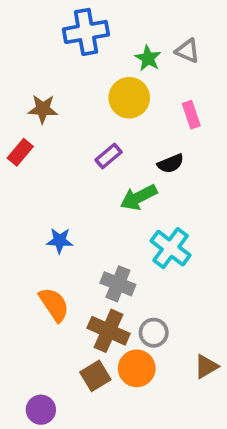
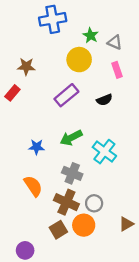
gray triangle: (187, 51) -> (115, 42), moved
purple rectangle: (109, 156) -> (66, 95), size x1.5
green arrow: (139, 197) -> (71, 138), moved

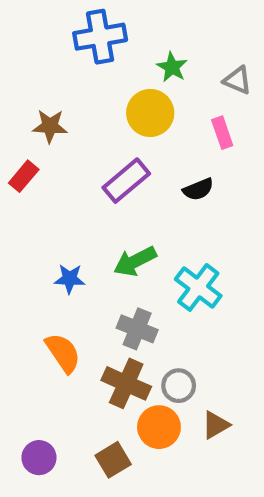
gray triangle: (115, 42) -> (237, 80), moved
brown triangle: (126, 224) -> (216, 425), moved
brown square: (58, 230) -> (113, 460), moved
purple circle: (25, 250) -> (39, 458), moved

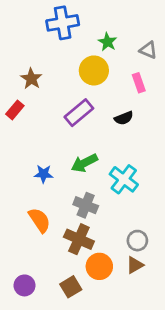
brown star: (50, 126) -> (31, 79), turned 30
gray circle: (179, 386) -> (137, 241), moved

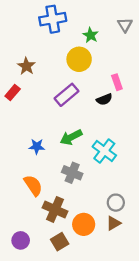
gray triangle: (148, 50) -> (125, 25), moved, turned 35
pink rectangle: (139, 83) -> (117, 82), moved
brown cross: (79, 239) -> (55, 209), moved

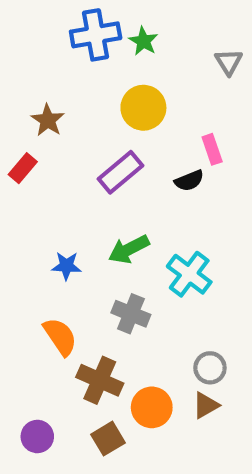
gray triangle: (125, 25) -> (229, 62), moved
green star: (91, 35) -> (143, 41), moved

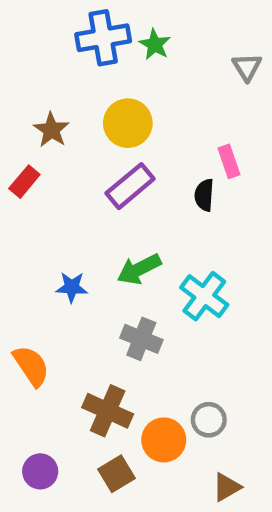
yellow circle: (143, 108) -> (128, 123), moved
black semicircle: (189, 181) -> (204, 195), turned 116
orange semicircle: (60, 337) -> (31, 366), moved
gray circle: (210, 368) -> (209, 420), moved
brown triangle: (206, 405) -> (227, 487), moved

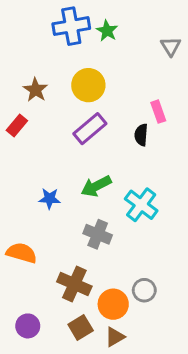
orange semicircle: (31, 366) -> (22, 253), turned -40
brown triangle: (227, 487) -> (115, 337), moved

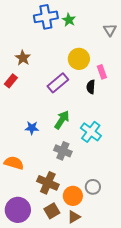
yellow circle: (88, 85) -> (79, 59), moved
green arrow: (96, 186) -> (62, 120), turned 150
purple circle: (28, 326) -> (18, 210), size x1.6

